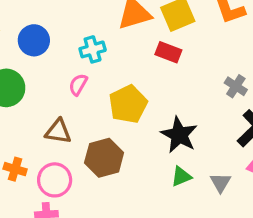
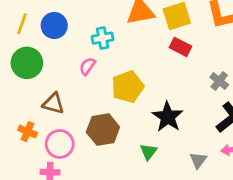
red rectangle: (168, 52) -> (180, 47), moved
brown triangle: (58, 131) -> (53, 104), moved
green triangle: (181, 176) -> (148, 152), moved, turned -36

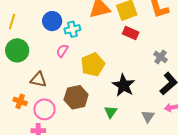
blue circle: (54, 25) -> (52, 21), moved

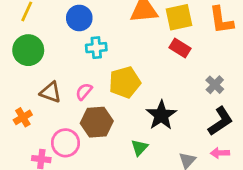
cyan cross: (72, 29) -> (96, 48), moved
pink semicircle: (62, 51) -> (84, 92), moved
orange cross: (20, 101) -> (23, 117), turned 32
pink circle: (44, 109) -> (65, 143), moved

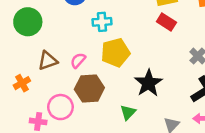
cyan cross: (96, 48) -> (102, 22), moved
brown triangle: (51, 92) -> (48, 61), turned -40

